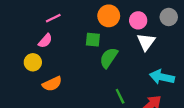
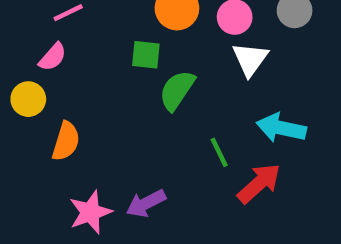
orange semicircle: (52, 84) -> (66, 141), turned -48
green line: (120, 96) -> (219, 152), moved

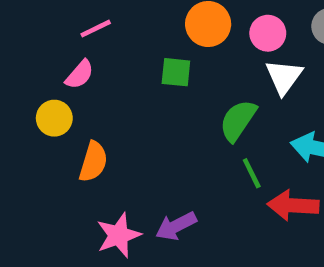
green semicircle: (177, 90) -> (238, 120), moved
red arrow: (259, 183) -> (293, 205), turned -135

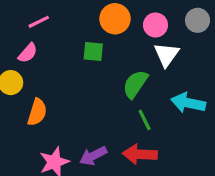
red arrow: (293, 205) -> (140, 154), moved

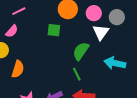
gray circle: (198, 20) -> (117, 17), moved
green line: (145, 120) -> (77, 74), moved

